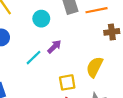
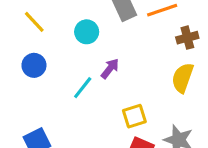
yellow semicircle: (95, 67) -> (183, 78), moved

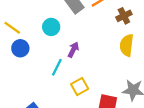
blue circle: (34, 65) -> (20, 48), moved
yellow square: (134, 116) -> (80, 86), moved

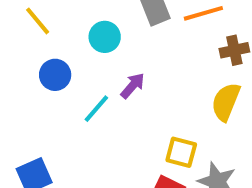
blue circle: (20, 48) -> (55, 75), moved
yellow square: (80, 86) -> (181, 152), moved, turned 30

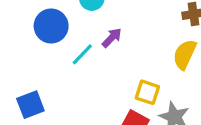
blue circle: (55, 75) -> (51, 26), size x1.4

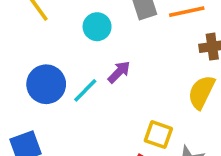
blue circle: (51, 26) -> (46, 84), moved

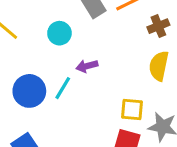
purple arrow: (119, 72) -> (87, 66), turned -135

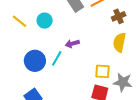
cyan circle: (59, 33) -> (45, 21), moved

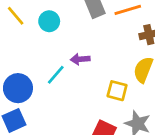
blue circle: (35, 61) -> (18, 88), moved
yellow square: (102, 71) -> (117, 91), moved

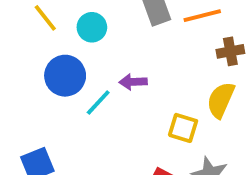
blue circle: (18, 88) -> (65, 76), moved

